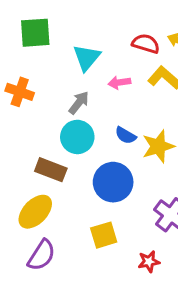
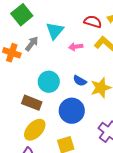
green square: (35, 33) -> (22, 15), turned -35
gray arrow: (79, 103) -> (32, 44), moved
yellow ellipse: (35, 212) -> (35, 130), moved

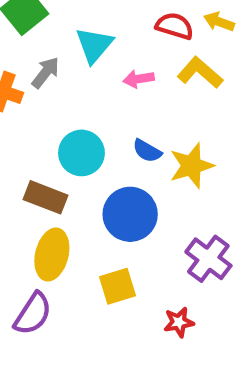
yellow ellipse: (35, 130) -> (52, 254), turned -30

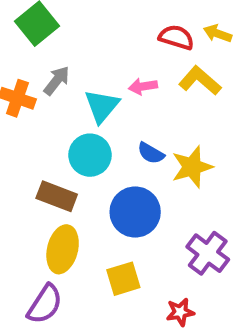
cyan triangle: (94, 45) -> (102, 106), moved

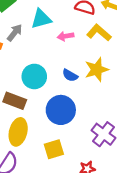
cyan triangle: (102, 106) -> (41, 19), moved, turned 35
yellow star: (192, 167) -> (97, 70), moved

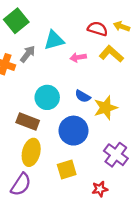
yellow star: (97, 70) -> (106, 108), moved

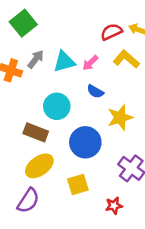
red semicircle: (98, 29) -> (111, 32), turned -42
cyan triangle: (54, 40) -> (64, 62), moved
pink arrow: (78, 57) -> (90, 63), turned -35
blue semicircle: (83, 96) -> (95, 91), moved
yellow ellipse: (31, 152) -> (39, 166), turned 40

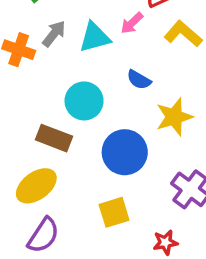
pink arrow: (90, 63) -> (132, 23), moved
yellow ellipse: (39, 166) -> (36, 186), moved

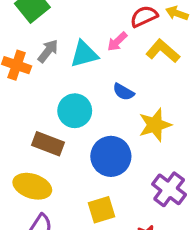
yellow ellipse: (36, 186) -> (32, 186), turned 54

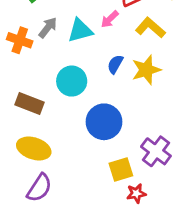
blue semicircle: (123, 92) -> (115, 64), turned 90
yellow star: (155, 125) -> (146, 70), moved
brown rectangle: (48, 144) -> (30, 104), moved
yellow square: (101, 210) -> (121, 170), moved

